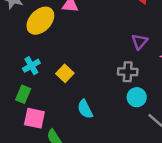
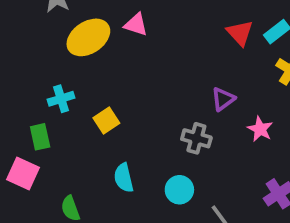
green rectangle: (23, 94) -> (40, 137), turned -48
cyan circle: (137, 97) -> (179, 190), moved
pink square: (34, 118) -> (23, 173), moved

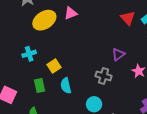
pink triangle: (136, 25) -> (71, 13), turned -40
green rectangle: (40, 137) -> (40, 85), moved
cyan semicircle: (124, 178) -> (66, 86), moved

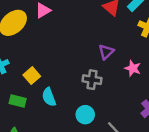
green rectangle: (40, 85) -> (18, 101), turned -56

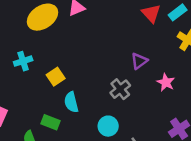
gray cross: (92, 80) -> (120, 89), turned 36
green rectangle: (18, 101) -> (50, 122), moved

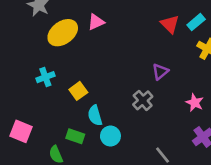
pink star: (166, 82) -> (195, 103), moved
cyan circle: (108, 126) -> (110, 136), moved

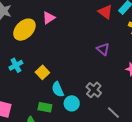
purple triangle: (160, 72) -> (103, 49), turned -32
gray cross: (143, 100) -> (94, 90), moved

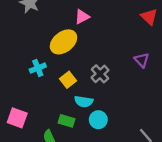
yellow ellipse: (24, 30) -> (63, 42), moved
cyan semicircle: (58, 89) -> (84, 101), turned -63
gray cross: (94, 90) -> (100, 74), moved

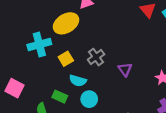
purple triangle: (142, 60) -> (125, 69), moved
cyan cross: (38, 68) -> (39, 45), size x1.5

